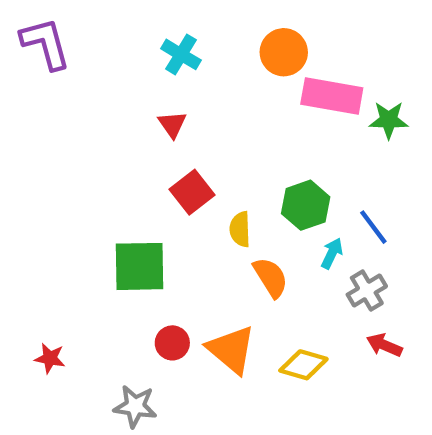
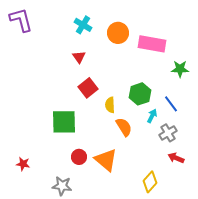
orange circle: (284, 52) -> (118, 33), moved
green star: (389, 120) -> (180, 69), moved
yellow diamond: (303, 365) -> (150, 182), moved, turned -65

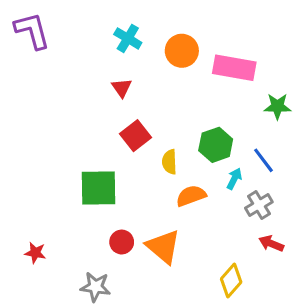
orange semicircle: (124, 127) -> (191, 196), turned -78

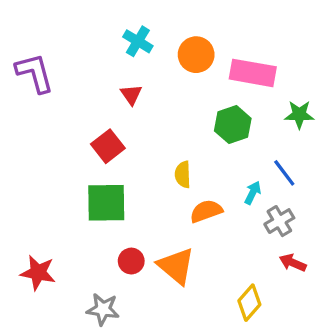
purple L-shape: (32, 31) -> (35, 73), moved
red square: (136, 136) -> (108, 146), moved
green hexagon: (216, 145) -> (233, 125), moved
red star: (35, 253) -> (38, 273), size x1.5

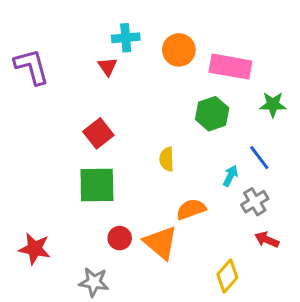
cyan cross: (138, 41) -> (126, 38), turned -36
red triangle: (131, 95) -> (108, 67), moved
orange semicircle: (206, 211) -> (191, 209), moved

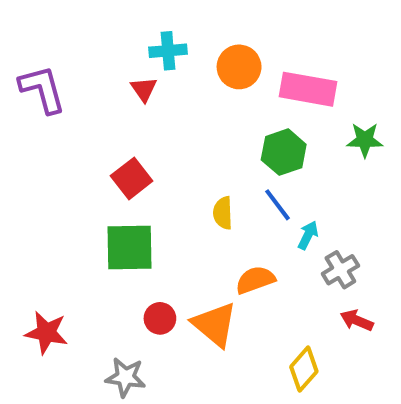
blue line: (259, 158) -> (278, 205), moved

